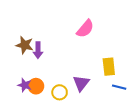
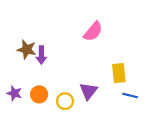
purple star: (25, 85) -> (14, 93), moved

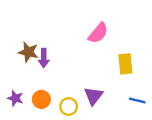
yellow rectangle: (119, 73) -> (125, 64), moved

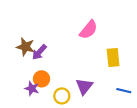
purple arrow: (44, 58) -> (39, 52), turned 42
purple star: (15, 98) -> (32, 88), moved
orange circle: (41, 99) -> (42, 79), moved

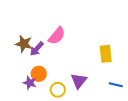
pink semicircle: (89, 30) -> (57, 36), moved

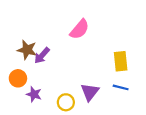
pink semicircle: (57, 36) -> (80, 29), moved
orange circle: (39, 74) -> (18, 78), moved
blue line: (116, 85) -> (121, 87), moved

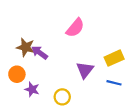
purple arrow: (42, 56) -> (40, 53), turned 84
yellow rectangle: (121, 61) -> (114, 58), turned 72
purple triangle: (90, 92) -> (85, 70), moved

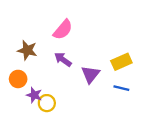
pink semicircle: (75, 28) -> (63, 30), moved
purple arrow: (40, 53) -> (63, 59), moved
yellow circle: (62, 97) -> (47, 103), moved

